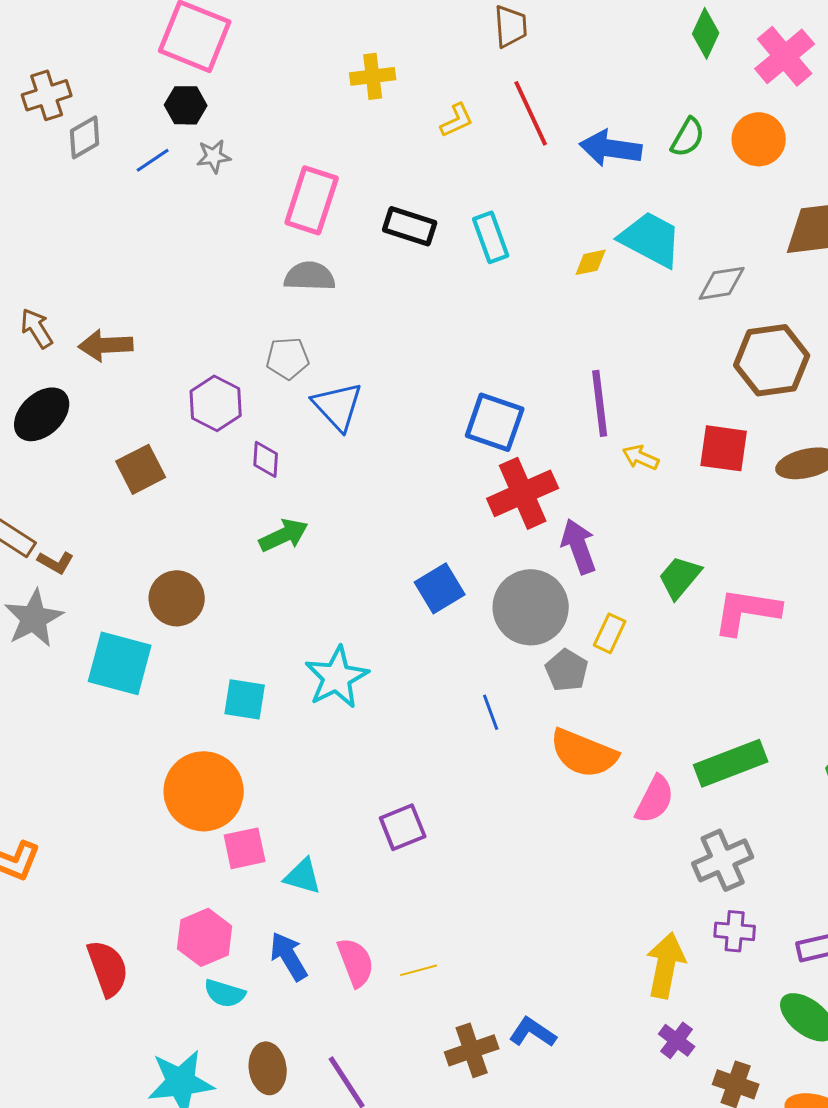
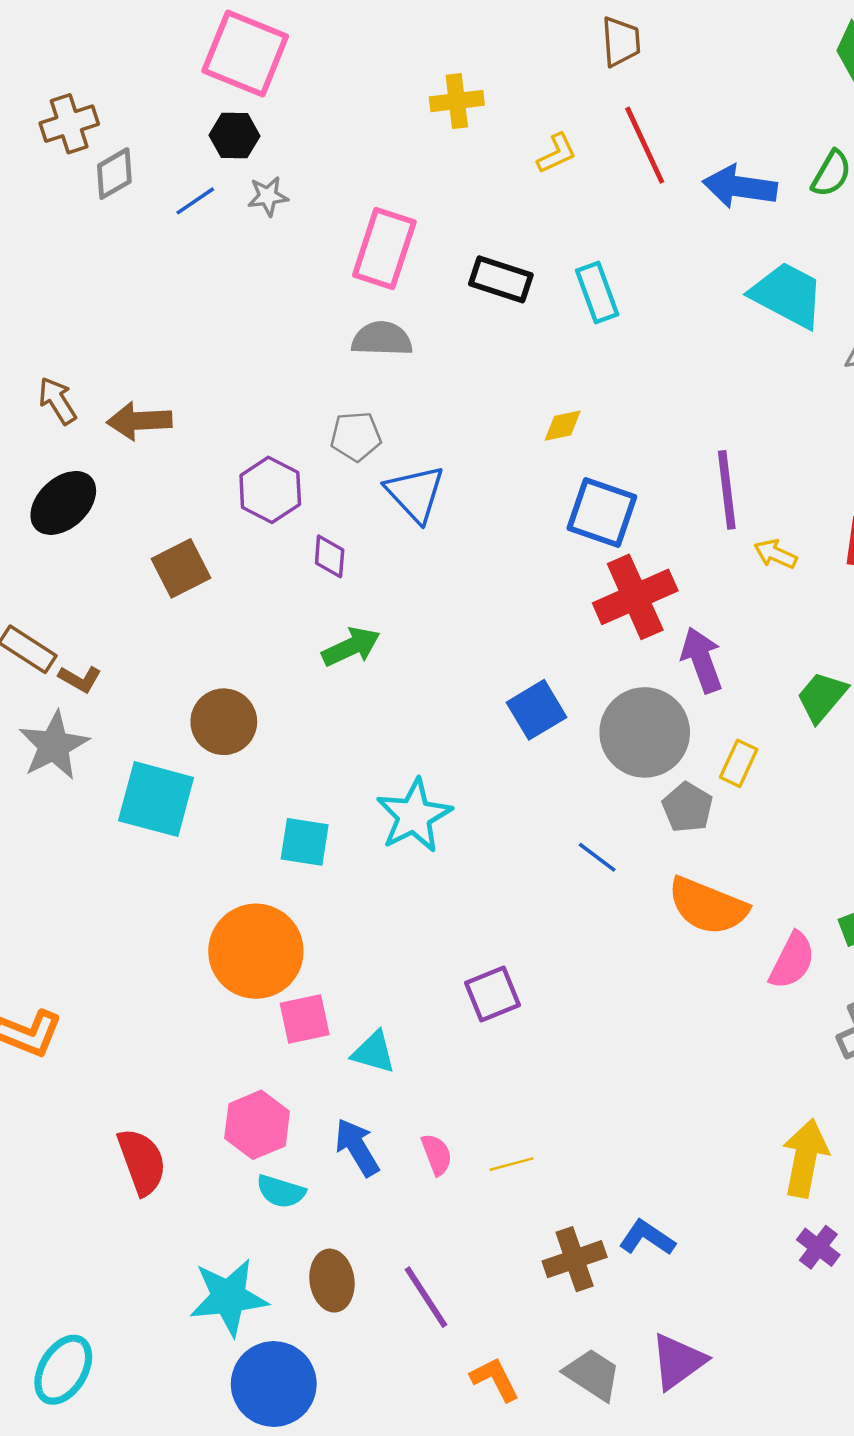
yellow diamond: (591, 262) -> (563, 426), moved
blue line: (491, 712) -> (597, 857), turned -33
pink semicircle: (356, 962) -> (437, 1155), size x0.7

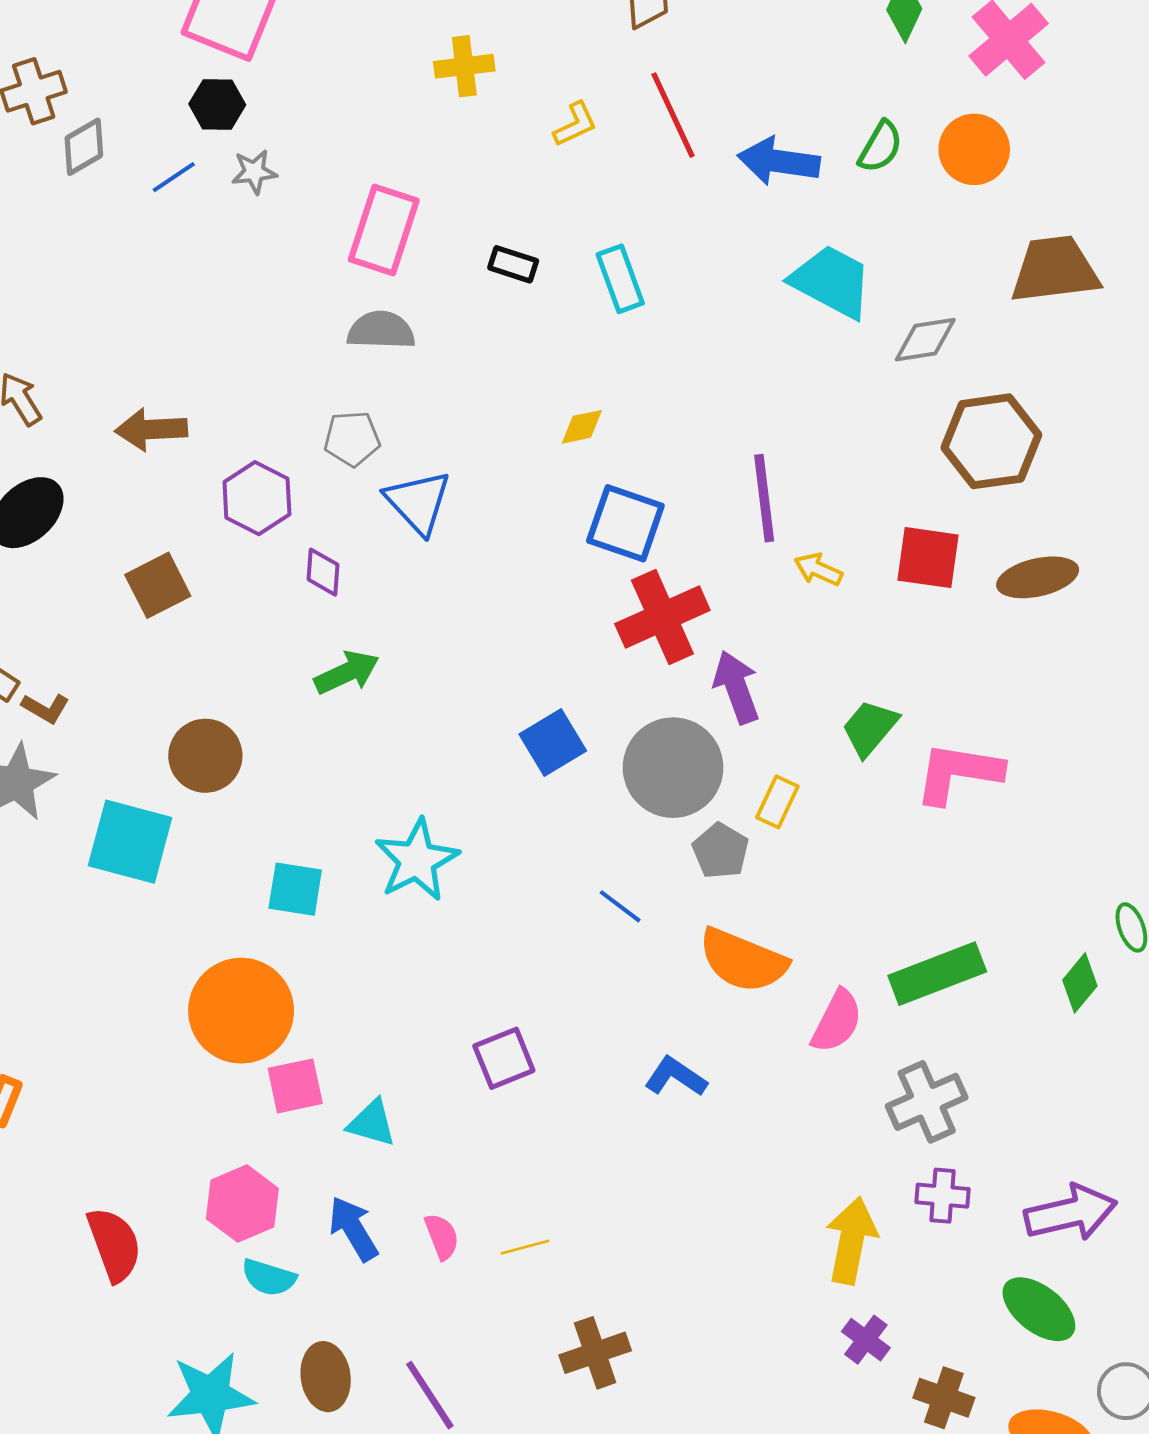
black rectangle: (501, 279) -> (513, 264), size x0.7
brown arrow: (139, 421) -> (151, 429), moved
blue L-shape: (647, 1238) -> (676, 1077), moved

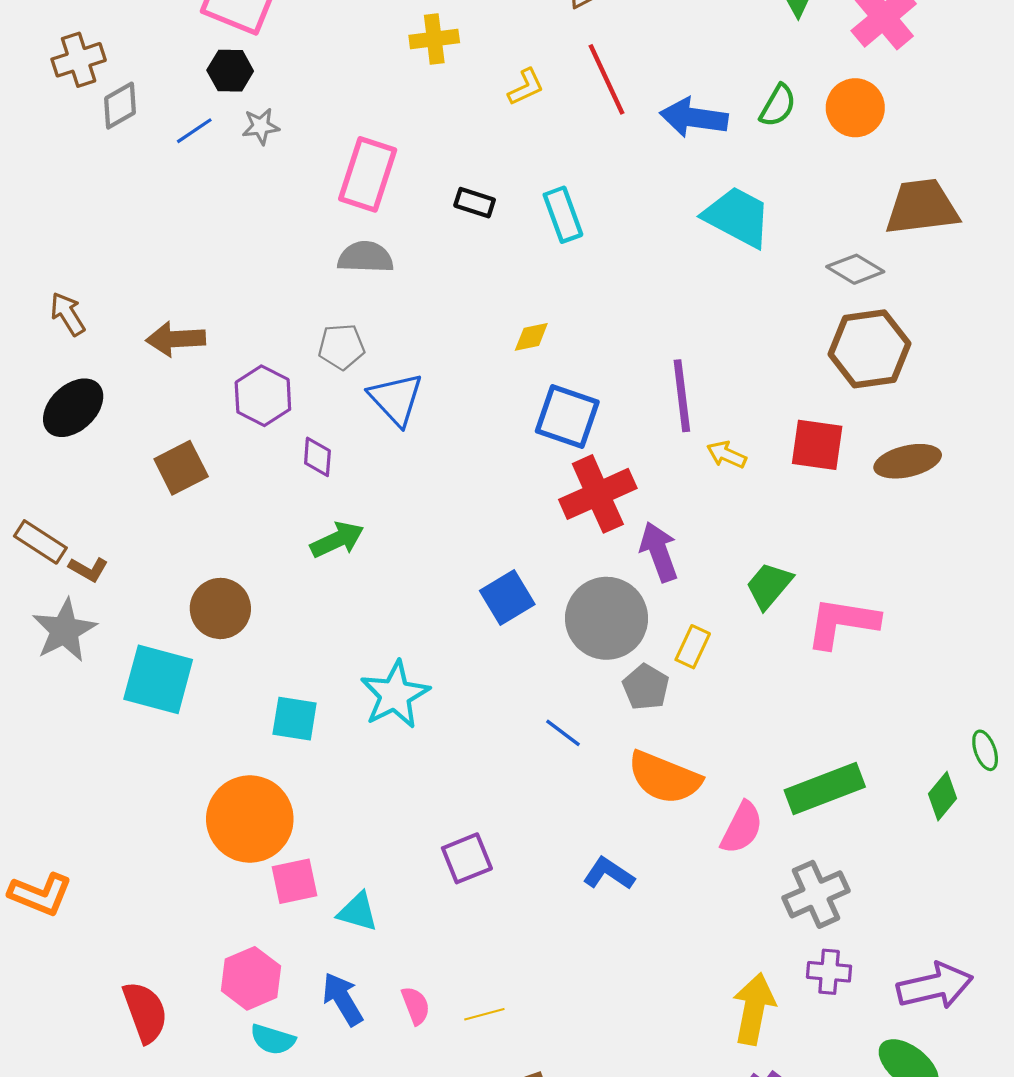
gray diamond: (925, 340) -> (855, 269), moved, turned 40

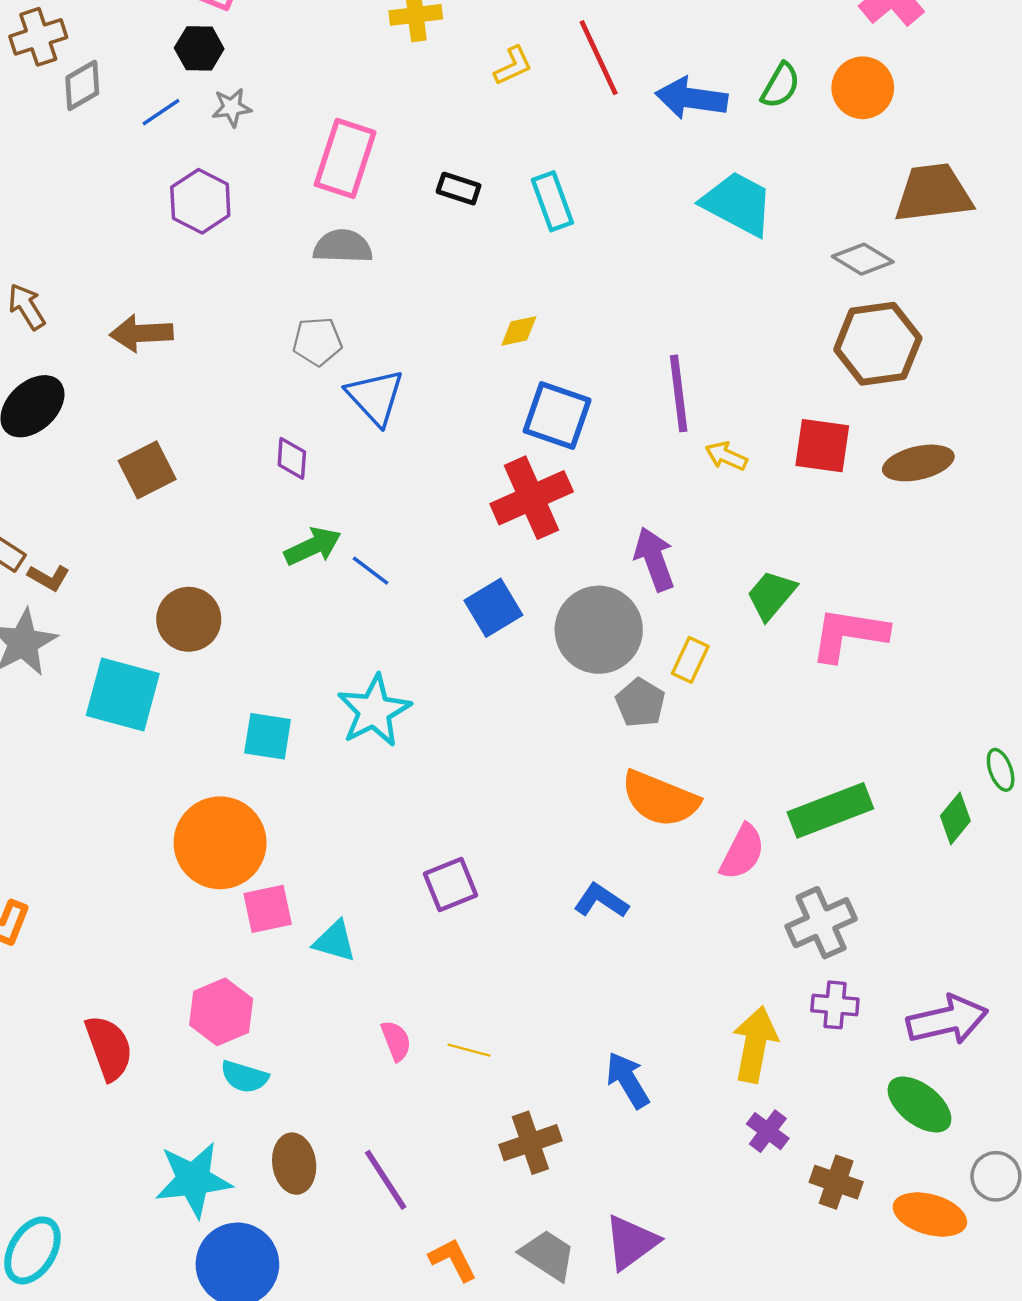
purple hexagon: (263, 396) -> (200, 201), moved
red cross: (598, 494) -> (532, 498), moved
blue line: (563, 733) -> (371, 571), moved
blue arrow: (343, 999) -> (628, 1080), moved
yellow line: (484, 1014) -> (469, 1050), turned 30

